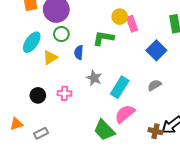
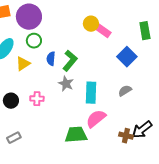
pink rectangle: (132, 24) -> (103, 31), turned -35
green L-shape: (103, 38) -> (70, 61), moved, turned 120
cyan rectangle: (120, 87) -> (91, 93), turned -30
green trapezoid: (104, 130) -> (76, 135), turned 130

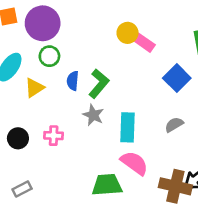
pink semicircle: (96, 119) -> (134, 163), turned 75
brown cross: (126, 136) -> (175, 186), size x1.6

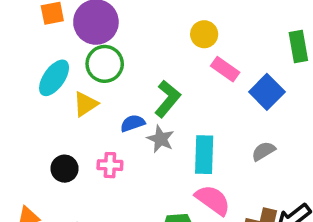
pink rectangle: (144, 42) -> (225, 69), moved
green circle: (49, 56) -> (105, 64), size x1.4
blue semicircle: (73, 81) -> (133, 123), moved, turned 66

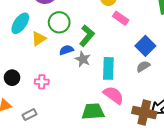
green circle: (105, 64) -> (59, 22), moved
blue square: (267, 92) -> (145, 46), moved
pink cross: (110, 165) -> (42, 82), moved
black circle: (65, 169) -> (12, 78), moved

